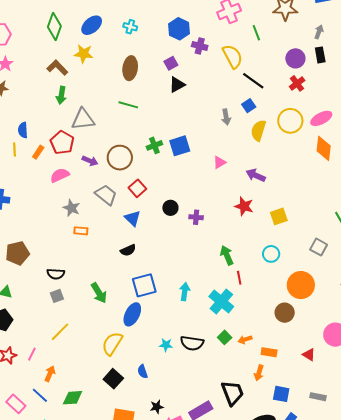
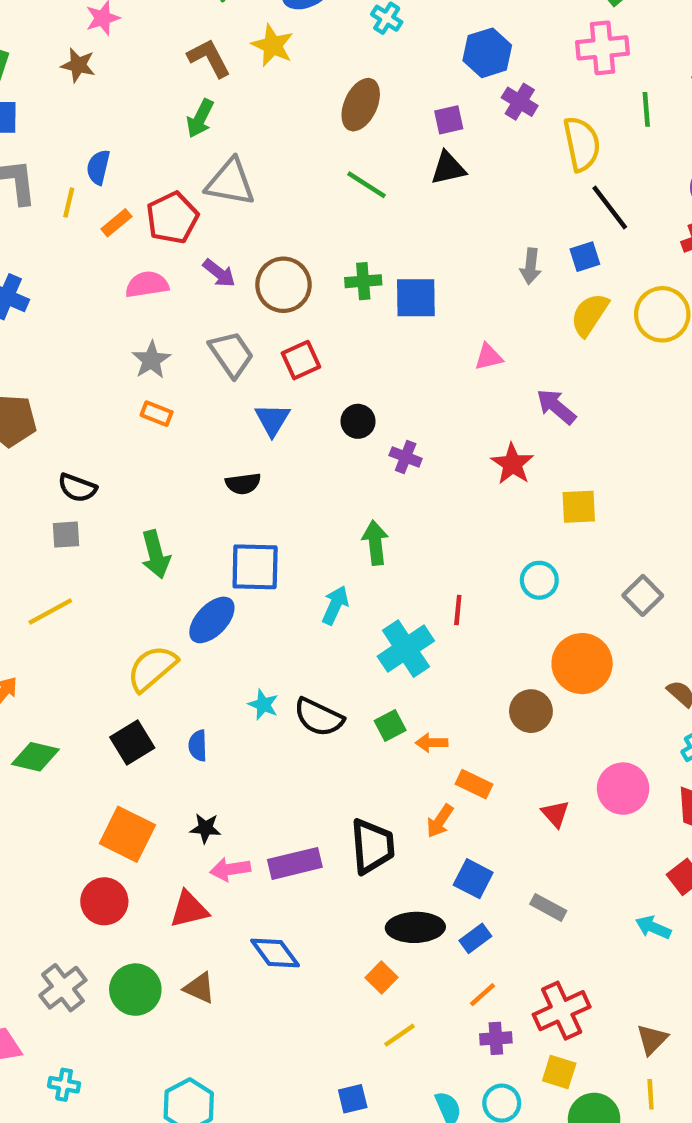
green line: (128, 105) -> (366, 185), moved
green arrow: (227, 255) -> (375, 543), moved

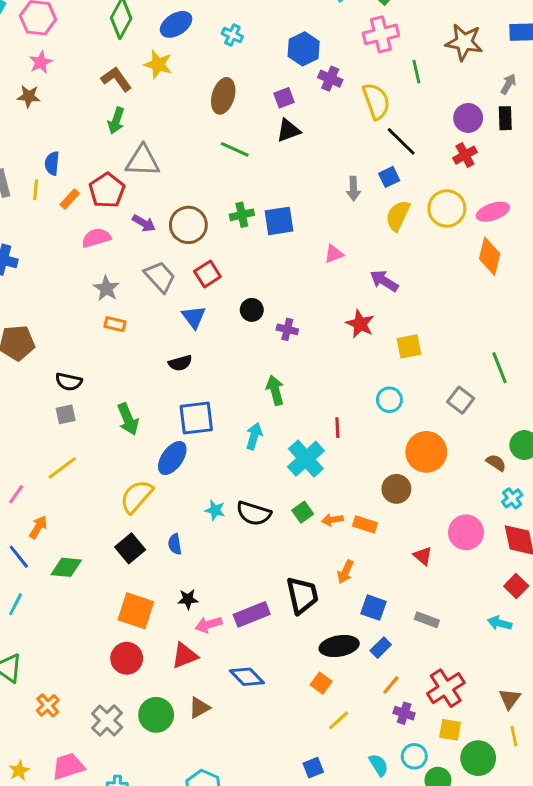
orange rectangle: (474, 784) -> (365, 524), moved
brown triangle: (199, 988) -> (199, 708), turned -45
purple cross: (496, 1038) -> (404, 713), turned 30

